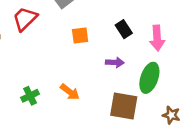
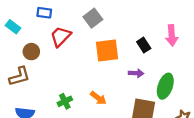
orange square: (80, 35) -> (107, 51), size x1.6
pink arrow: (157, 38) -> (172, 35), moved

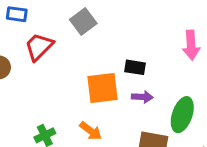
black rectangle: (144, 45) -> (135, 67), moved, turned -48
orange square: (107, 51) -> (102, 88), moved

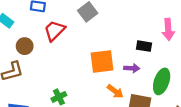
black rectangle: (135, 67) -> (144, 46), moved
orange arrow: (91, 131) -> (115, 91), moved

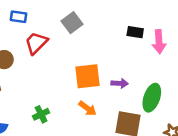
black rectangle: (144, 46) -> (135, 32), moved
orange arrow: (115, 91) -> (87, 108), moved

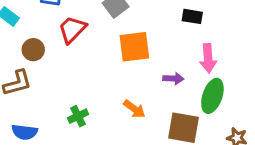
pink arrow: (159, 42) -> (208, 58), moved
orange square: (87, 76) -> (134, 47), moved

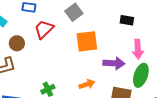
purple arrow: (173, 79) -> (114, 63), size x1.5
orange arrow: (134, 109) -> (87, 84), turned -56

